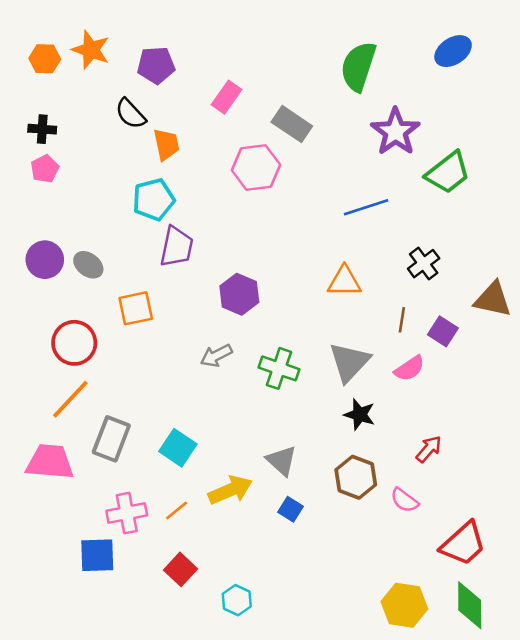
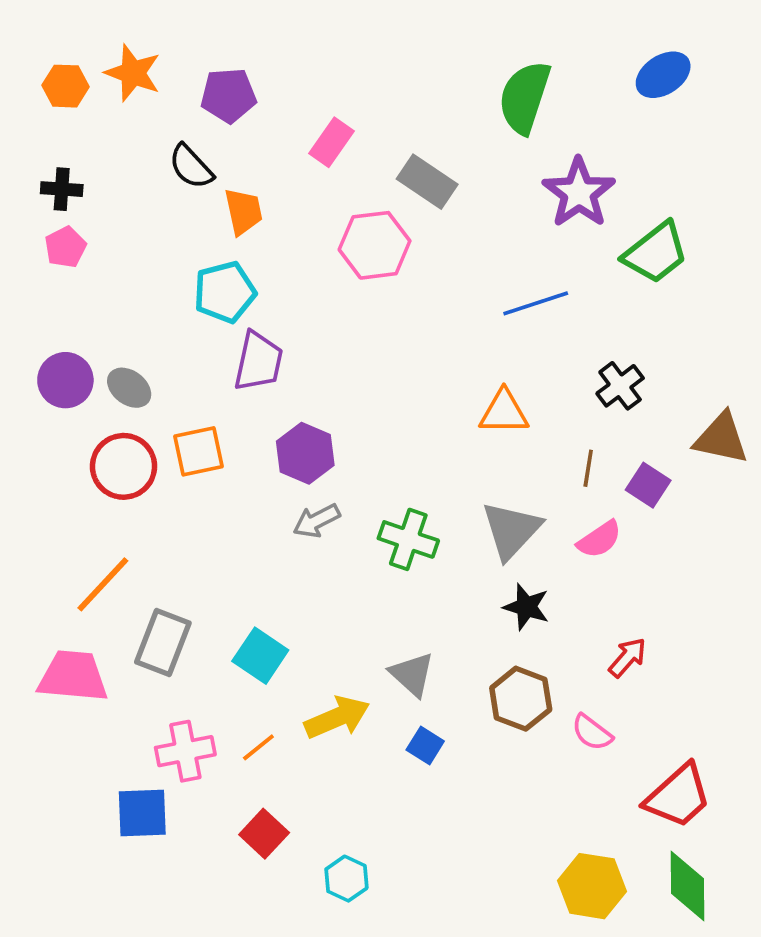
purple hexagon: (239, 294) -> (305, 453), moved
red circle: (74, 343) -> (124, 466), moved

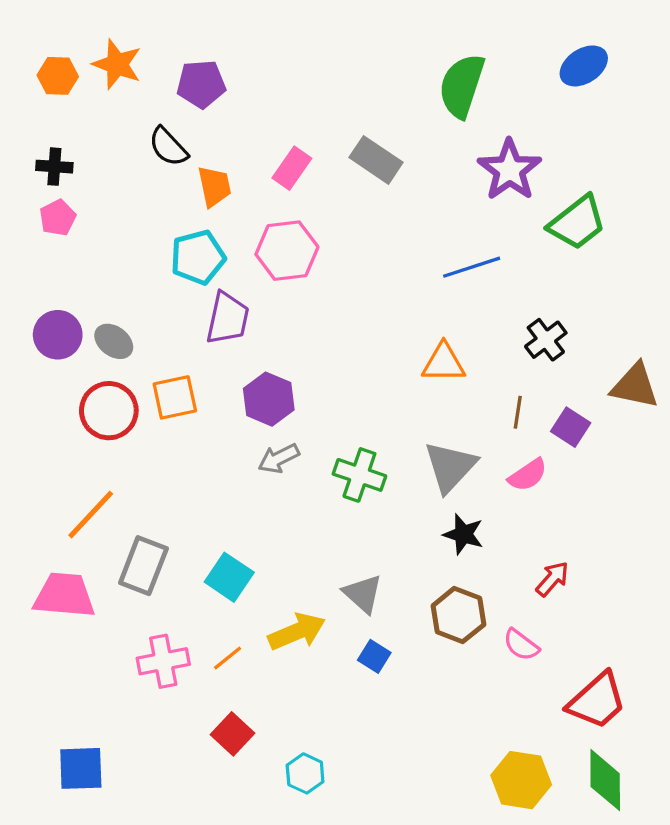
pink rectangle: (331, 142) -> (292, 168), moved
pink hexagon: (375, 245) -> (287, 251), moved
blue square: (142, 813) -> (81, 768), moved

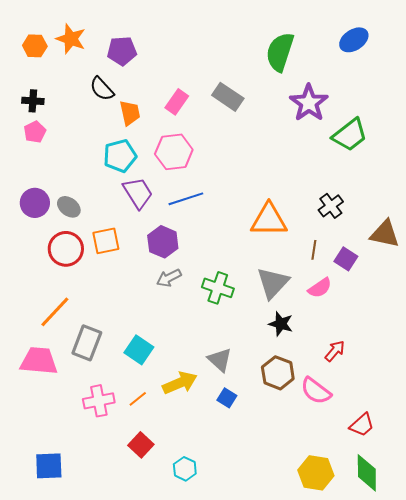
blue line: (472, 267) -> (186, 199), moved
purple trapezoid: (228, 318) -> (138, 193), turned -44
orange triangle: (444, 363) -> (269, 220), size x1.4
pink semicircle: (521, 645) -> (316, 391), size x1.4
red trapezoid: (597, 701) -> (362, 425), size x0.7

